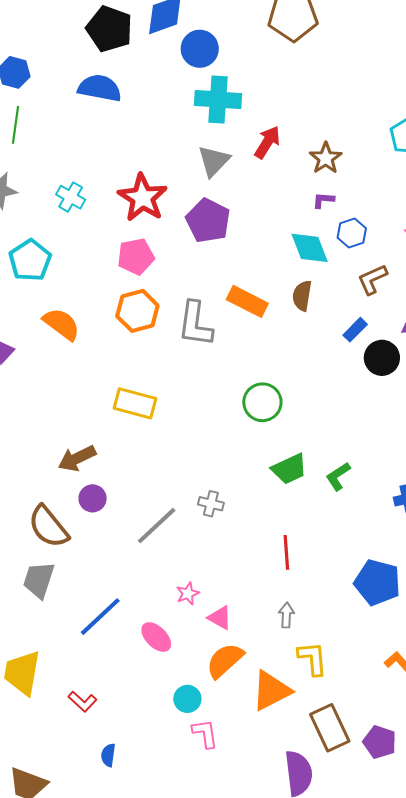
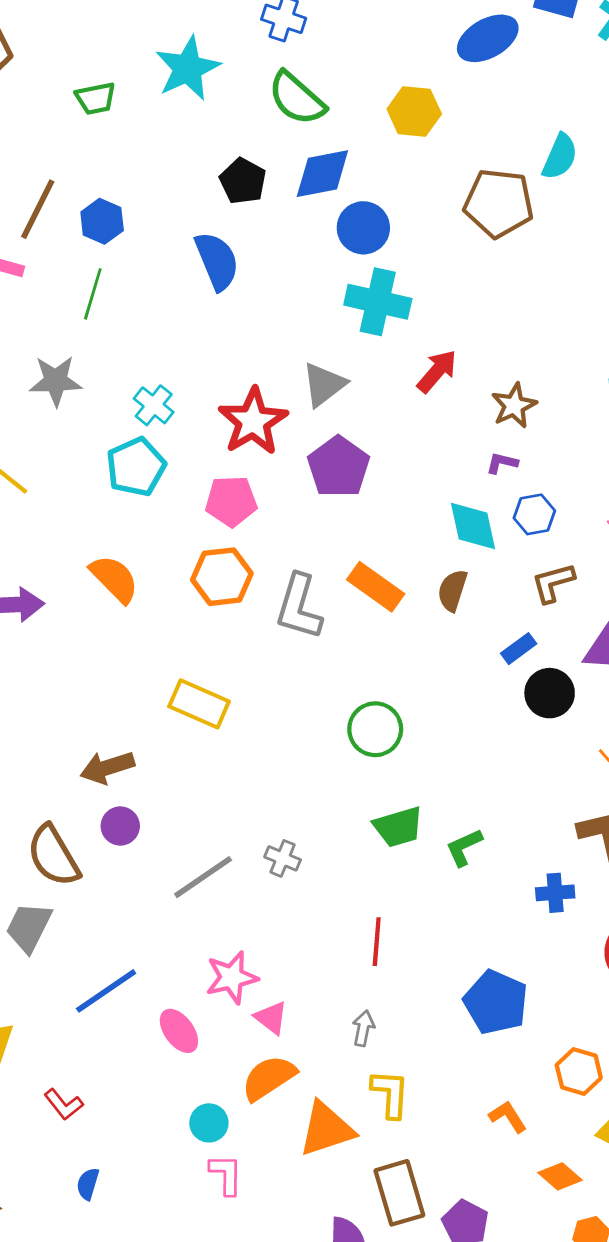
black pentagon: (109, 29) -> (243, 181), size x0.7
blue semicircle: (100, 88) -> (217, 261), turned 48
gray triangle: (214, 161) -> (324, 385), moved
cyan pentagon: (30, 260) -> (136, 467), moved
pink star: (188, 593) -> (232, 977), size x1.6

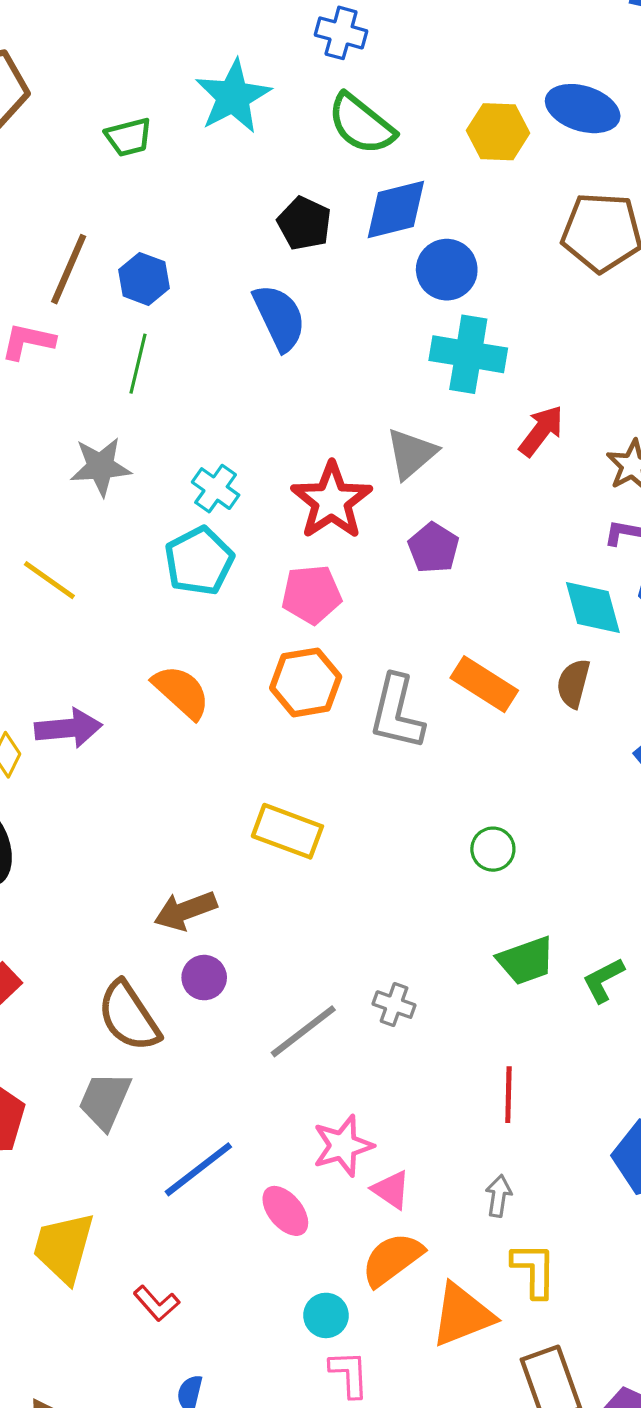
blue ellipse: (488, 38) -> (583, 109), moved, turned 50
purple pentagon: (338, 467) -> (433, 548), size x0.7
green circle: (375, 729) -> (493, 849), size x0.7

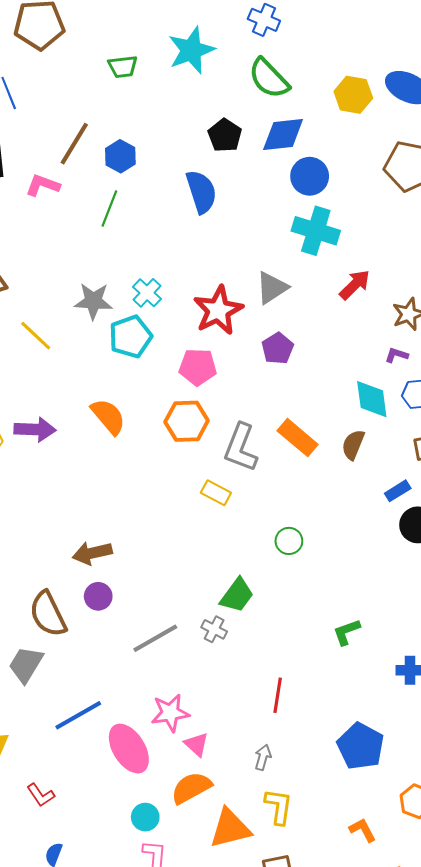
gray star: (101, 467) -> (93, 301), moved
yellow rectangle: (287, 831) -> (216, 493), moved, size x0.7
green trapezoid: (526, 961) -> (237, 595), moved, turned -42
pink ellipse: (285, 1211) -> (129, 749), size x1.5

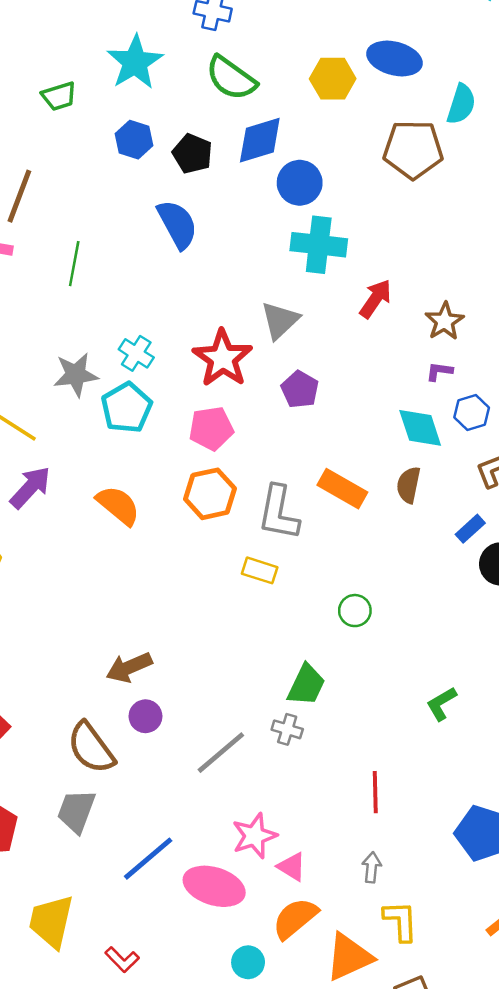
blue hexagon: (120, 156) -> (134, 140), moved
purple arrow: (35, 429) -> (30, 487), moved, turned -39
pink ellipse: (129, 749) -> (214, 886), turned -30

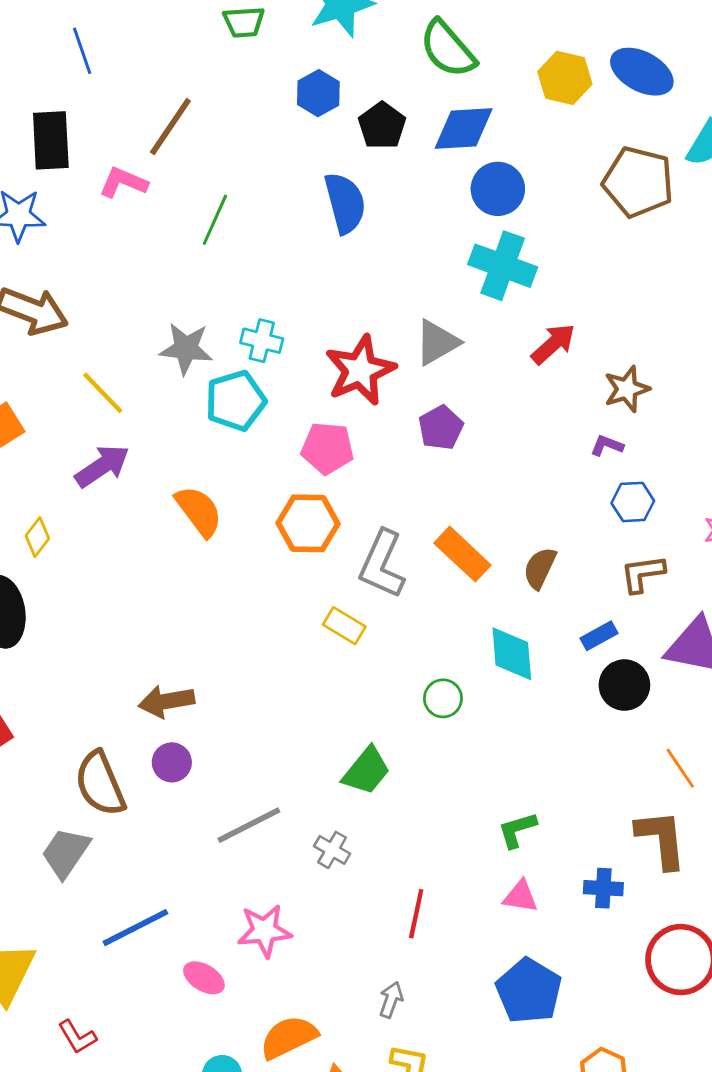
cyan cross: (136, 353) -> (262, 341), turned -32
cyan diamond: (420, 428) -> (512, 654), moved
gray cross: (287, 729) -> (332, 850), moved
pink triangle: (292, 867) -> (520, 896), moved, turned -36
pink ellipse: (214, 886) -> (204, 978), size x0.6

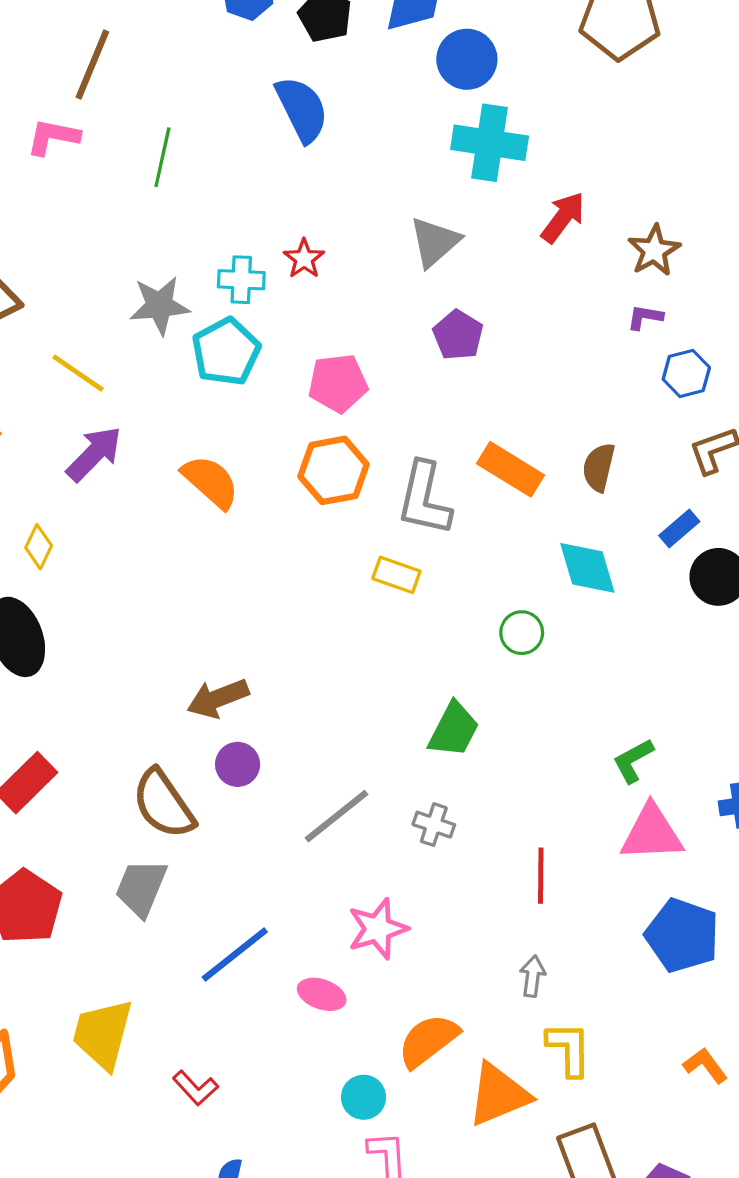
red star: (360, 370) -> (304, 259), moved, size x0.5
pink triangle: (520, 896) -> (652, 833), size x1.6

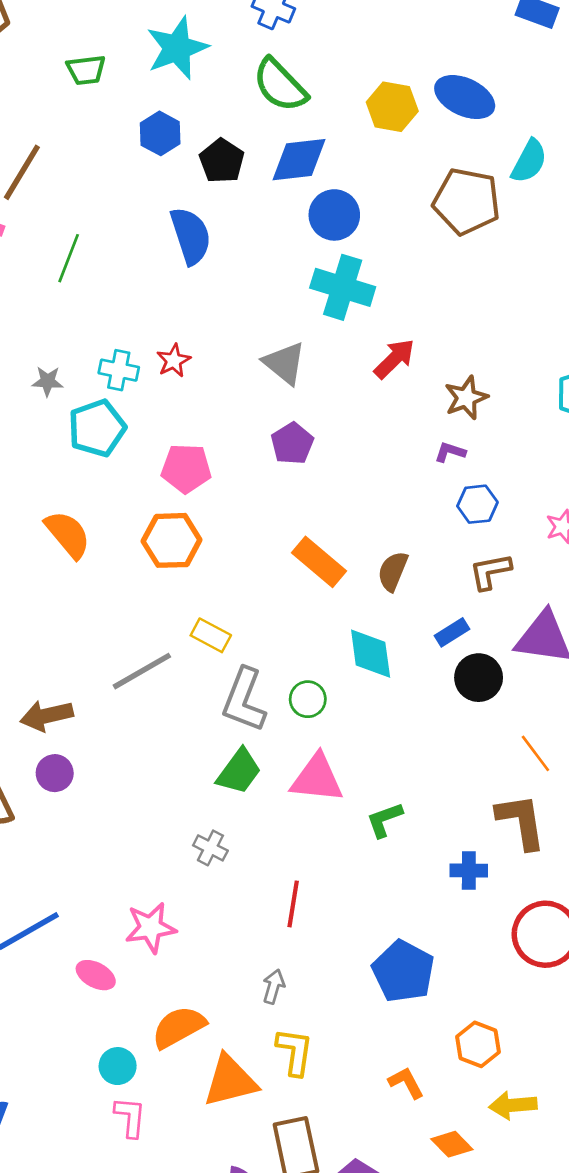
gray triangle: (435, 242) -> (284, 363), turned -48
gray star: (160, 305) -> (48, 381), size x0.6
gray L-shape: (424, 499) -> (244, 700), moved
gray line: (337, 816) -> (142, 671), moved
pink triangle: (652, 833) -> (317, 778), moved

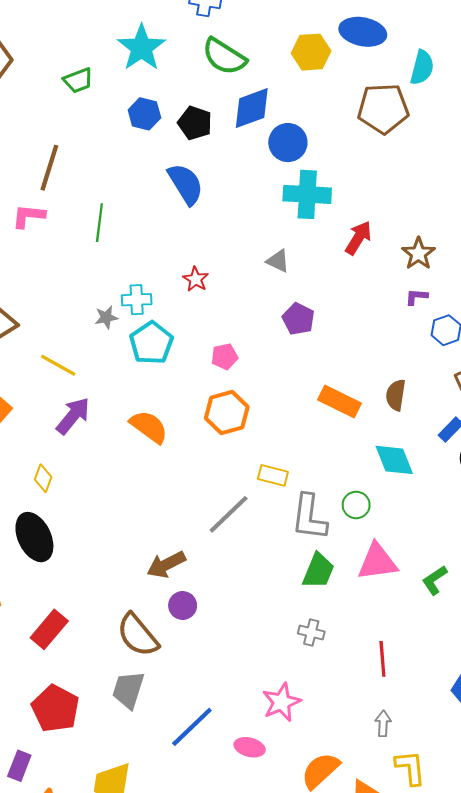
gray triangle: (284, 363) -> (278, 261), size x0.7
cyan cross: (119, 370) -> (137, 300), moved
pink pentagon: (186, 468) -> (224, 357), size x0.7

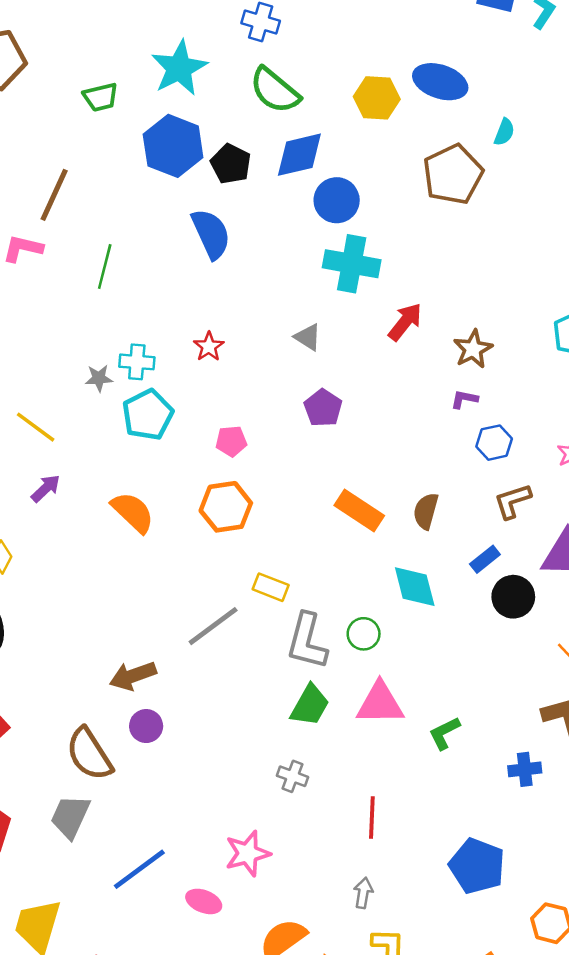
cyan semicircle: (422, 68) -> (504, 132), size x0.7
brown pentagon: (383, 109) -> (453, 174), turned -30
blue hexagon: (144, 114) -> (173, 146), size x1.6
purple arrow: (73, 416) -> (46, 488), size x0.7

